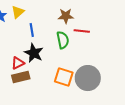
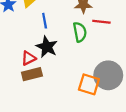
orange square: (64, 77) -> (89, 84), moved

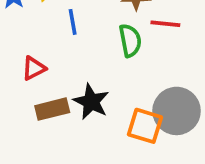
black star: (47, 47) -> (91, 102), moved
red triangle: (29, 58) -> (34, 68), moved

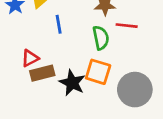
brown rectangle: (52, 109) -> (42, 73), moved
orange square: (145, 126) -> (98, 72), moved

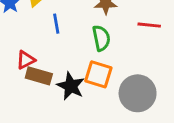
red line: (127, 26) -> (149, 25), moved
brown rectangle: (42, 73) -> (39, 76), turned 30

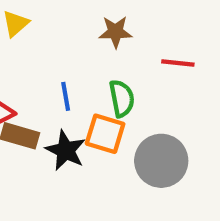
blue line: (56, 24) -> (66, 96), moved
green semicircle: (101, 38) -> (122, 98), moved

